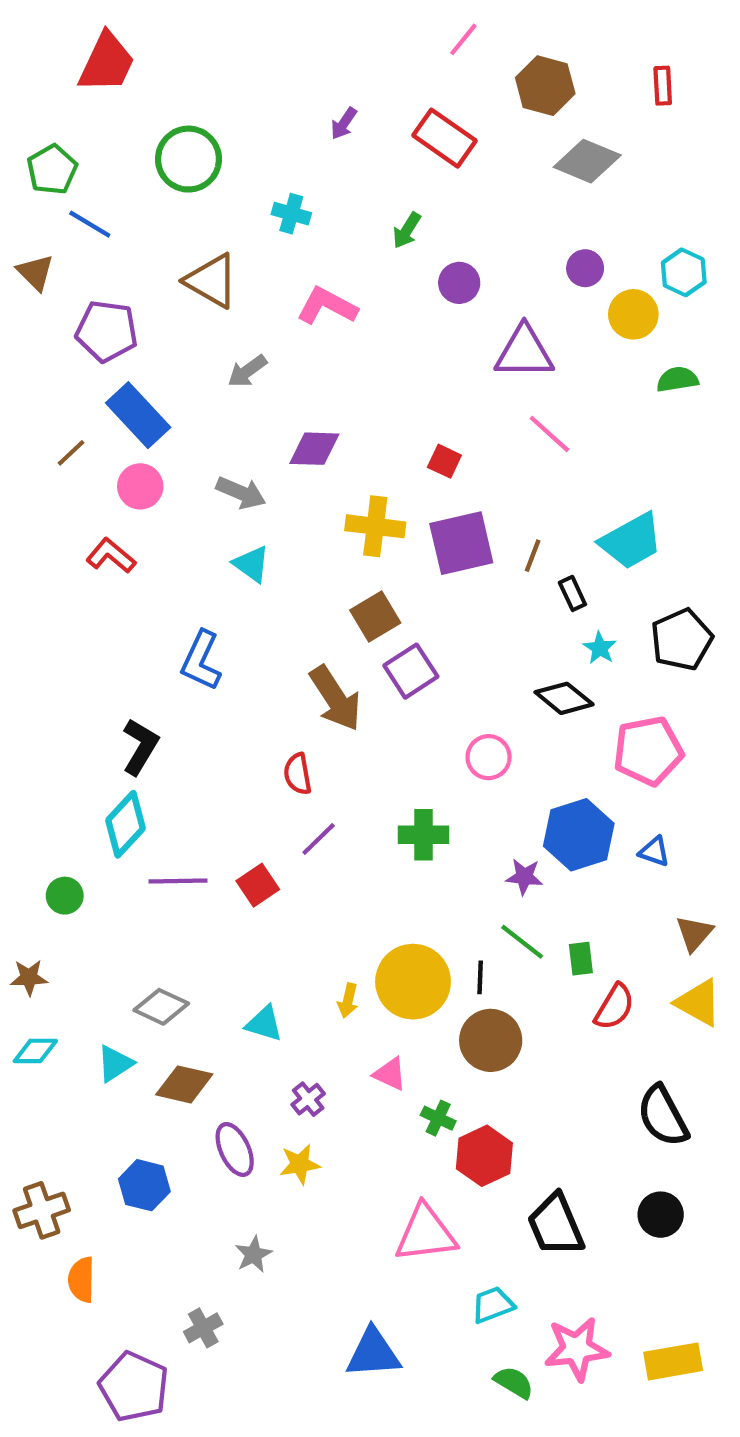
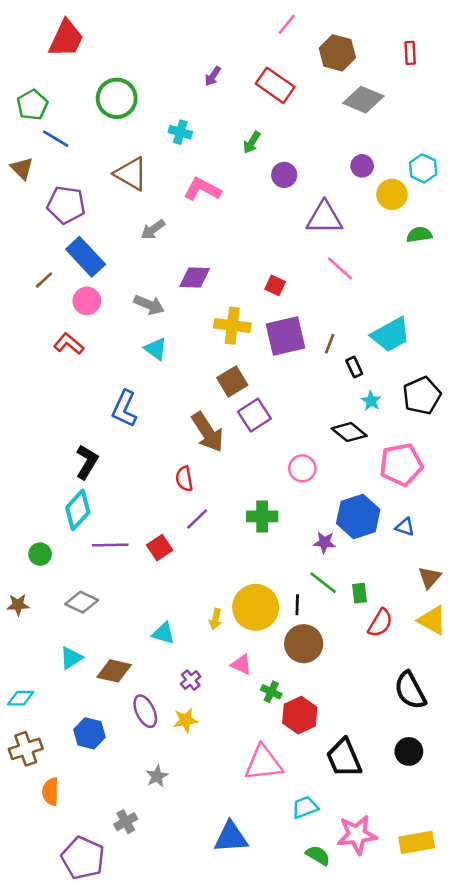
gray diamond: (161, 1007) -> (82, 602), moved
cyan diamond: (35, 1051) -> (21, 698), moved

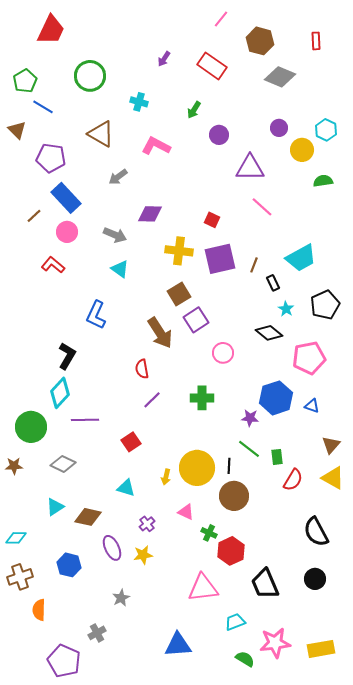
pink circle: (302, 468) -> (223, 353), moved
red square: (160, 548) -> (131, 442), moved
green circle: (40, 554) -> (31, 427), size x1.8

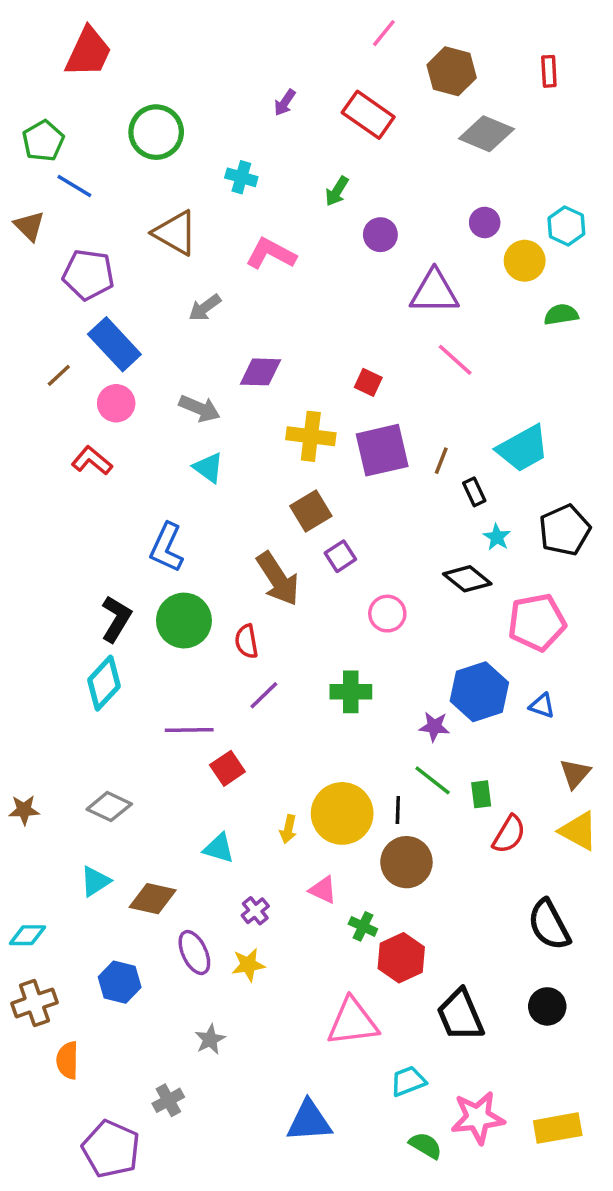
purple square: (196, 320) -> (340, 556), size x0.7
purple line: (85, 420) -> (189, 730), moved
green circle: (31, 427) -> (184, 621), moved

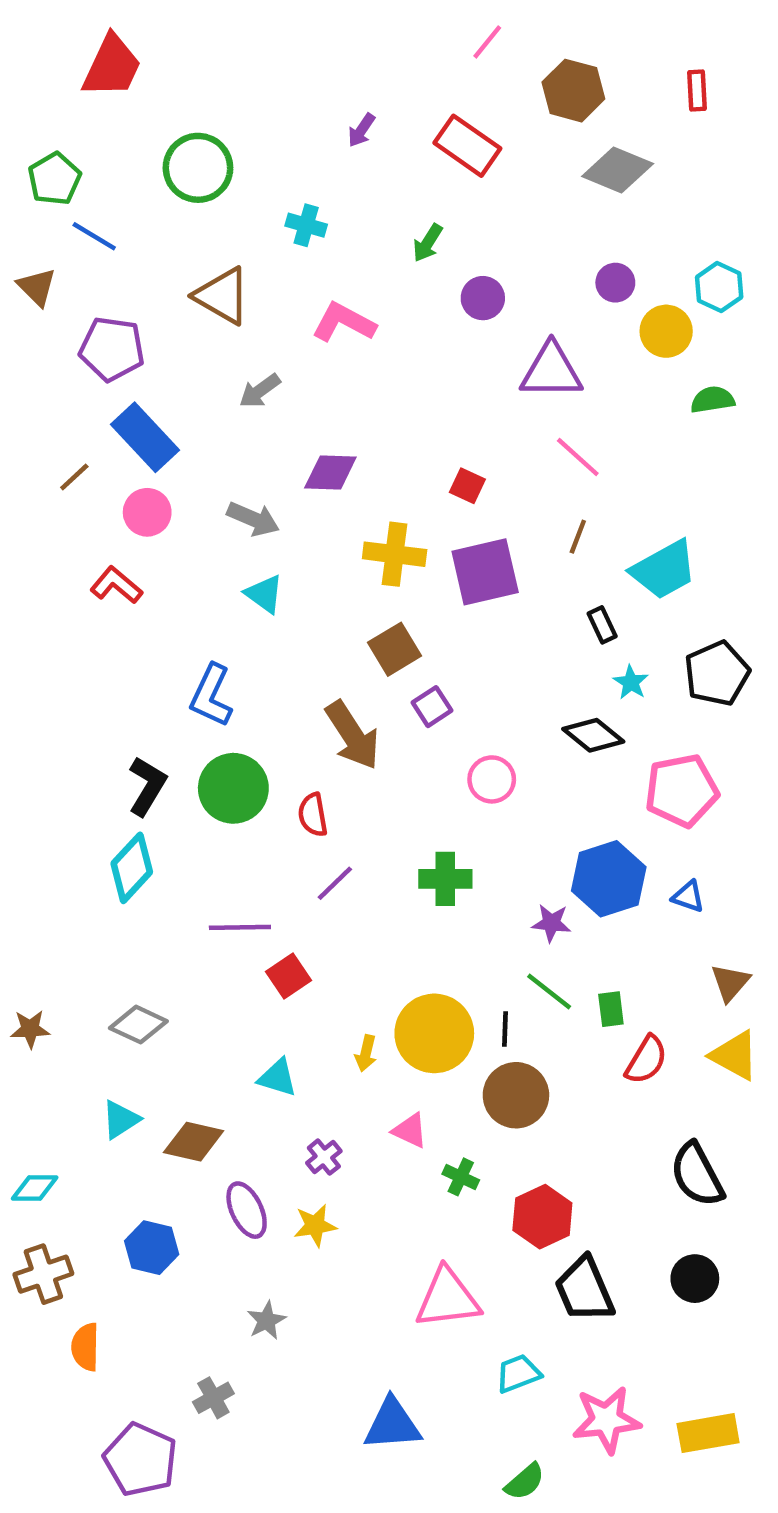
brown line: (441, 461) -> (578, 537), moved
red hexagon: (401, 958) -> (542, 1217), moved
green semicircle: (426, 1145) -> (525, 1482), moved, turned 108

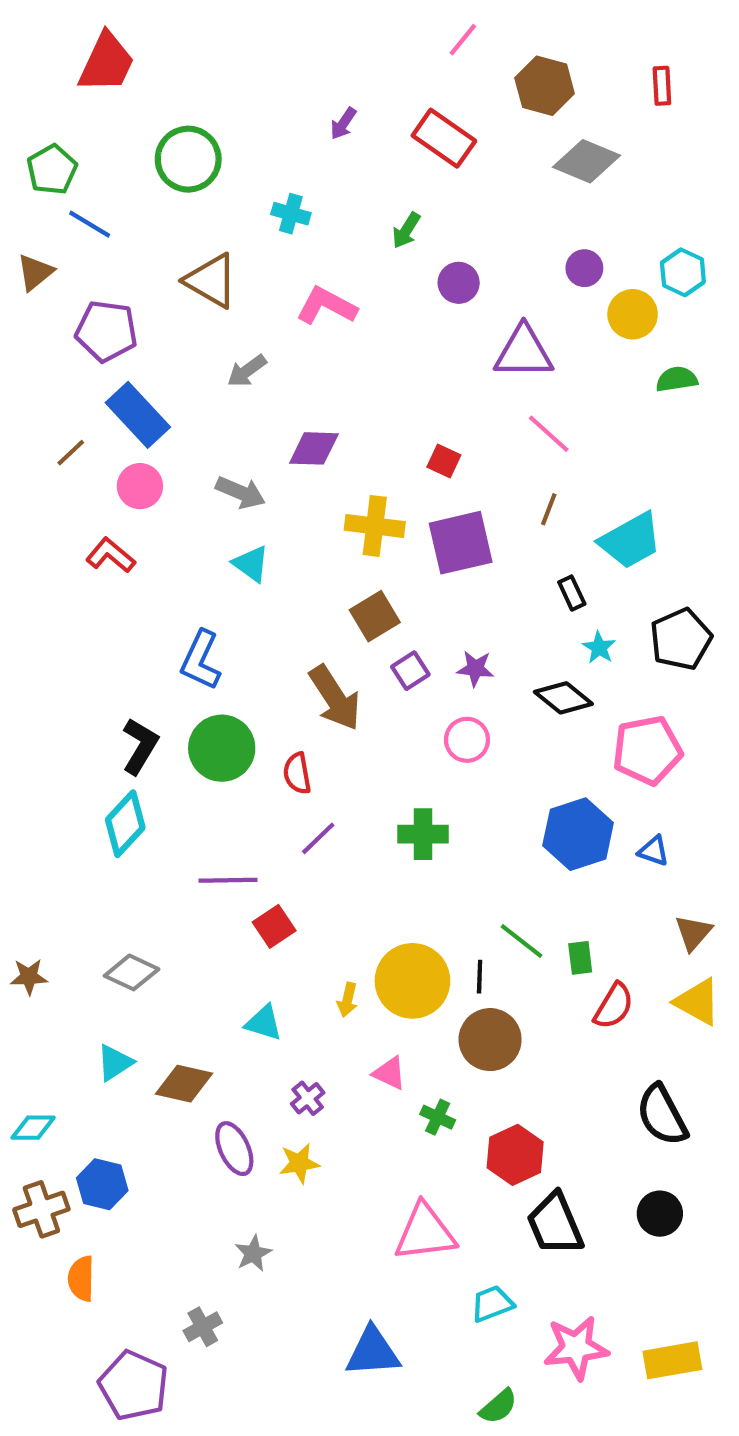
brown triangle: (37, 287) -> (35, 272), turned 36
purple star: (551, 923) -> (475, 669), moved
blue hexagon: (152, 1248) -> (102, 1184), moved

